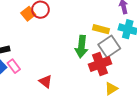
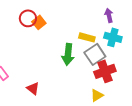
orange square: (28, 14) -> (39, 22), moved
red cross: (100, 64) -> (105, 71), moved

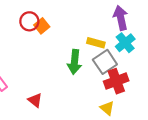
purple arrow: (109, 15) -> (121, 18), size x1.5
cyan cross: (113, 37) -> (125, 43), turned 36
yellow triangle: (97, 95) -> (107, 108), turned -48

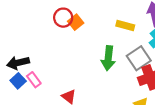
yellow rectangle: (96, 43) -> (125, 26), moved

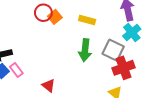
yellow rectangle: (125, 26) -> (87, 20), moved
gray square: (139, 58) -> (113, 50), turned -30

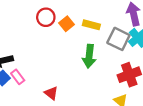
orange square: (55, 17) -> (66, 24), moved
gray square: (113, 50) -> (118, 39), moved

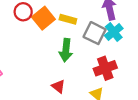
orange square: (66, 24) -> (43, 18), size x1.5
red triangle: (51, 93) -> (58, 86), moved

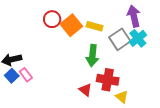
gray square: (95, 33) -> (120, 39), turned 30
red cross: (105, 68) -> (108, 80), moved, turned 30

